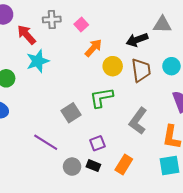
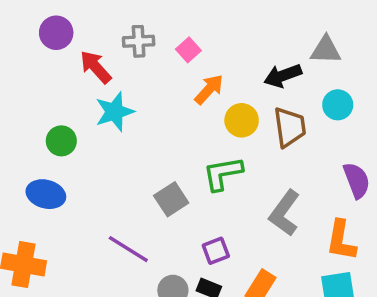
cyan circle: (171, 66) -> (338, 105), moved

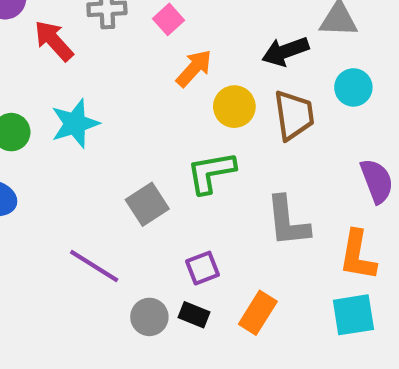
cyan star: (115, 112) -> (75, 124), moved
gray L-shape: (285, 213) -> (288, 221), turned -42

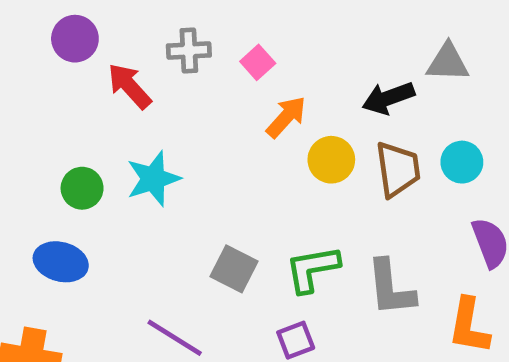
cyan circle: (353, 87) -> (462, 162), moved
green L-shape: (211, 172) -> (312, 269), moved
gray square: (147, 204) -> (234, 269), turned -30

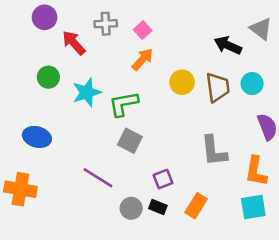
gray triangle: (448, 62) -> (261, 29), moved, turned 35
black arrow: (388, 98) -> (228, 45), moved, turned 44
orange arrow: (286, 117) -> (143, 59), moved
green circle: (82, 188) -> (48, 77), moved
green L-shape: (312, 269) -> (123, 104), moved

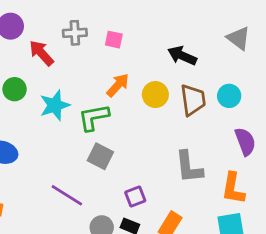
pink square: (143, 30) -> (114, 40), turned -36
black arrow: (228, 45) -> (182, 56), moved
orange arrow: (143, 59) -> (118, 85), moved

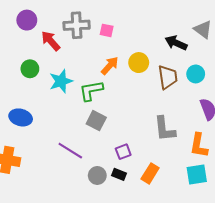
gray cross: (75, 33) -> (77, 25), size x1.4
black arrow: (182, 56) -> (176, 43), moved
yellow circle: (155, 95) -> (139, 63), moved

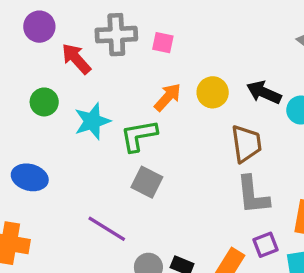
black arrow: (176, 43) -> (264, 92), moved
brown trapezoid: (168, 77) -> (246, 144), moved
purple square: (123, 152) -> (266, 245), moved

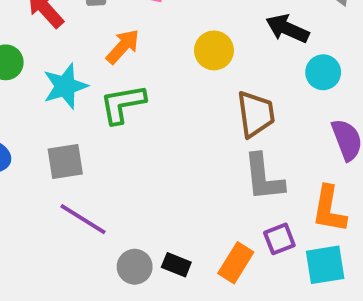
black arrow: (264, 92) -> (287, 29), moved
orange arrow: (168, 97) -> (123, 46), moved
gray square: (147, 182) -> (65, 162), moved, turned -36

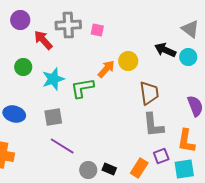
orange arrow: (123, 46) -> (106, 69), moved
cyan circle: (323, 72) -> (188, 57), moved

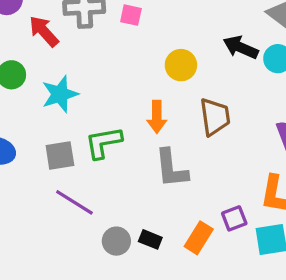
orange arrow: (106, 69) -> (157, 117), moved, turned 138
green L-shape: (82, 88) -> (103, 143), moved
gray L-shape: (153, 125) -> (171, 168), moved

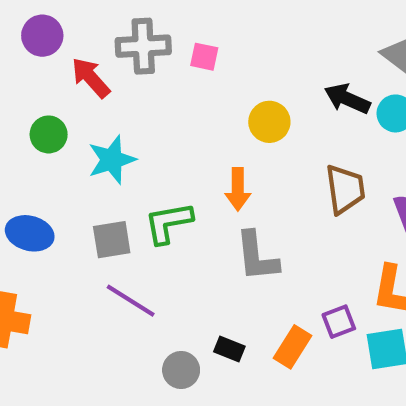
brown trapezoid: (215, 117) -> (345, 189), moved
gray circle: (116, 241) -> (181, 370), moved

